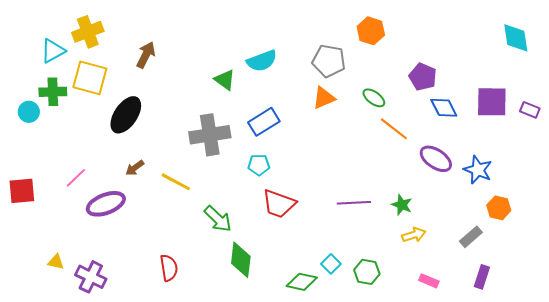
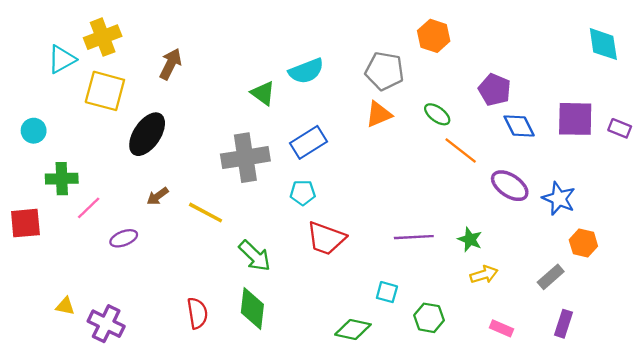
green cross: (53, 92) -> (62, 179), moved
purple ellipse: (106, 204) -> (124, 238), size x0.6
green diamond: (241, 260) -> (252, 308), moved
cyan square: (331, 264) -> (387, 292), moved, turned -30

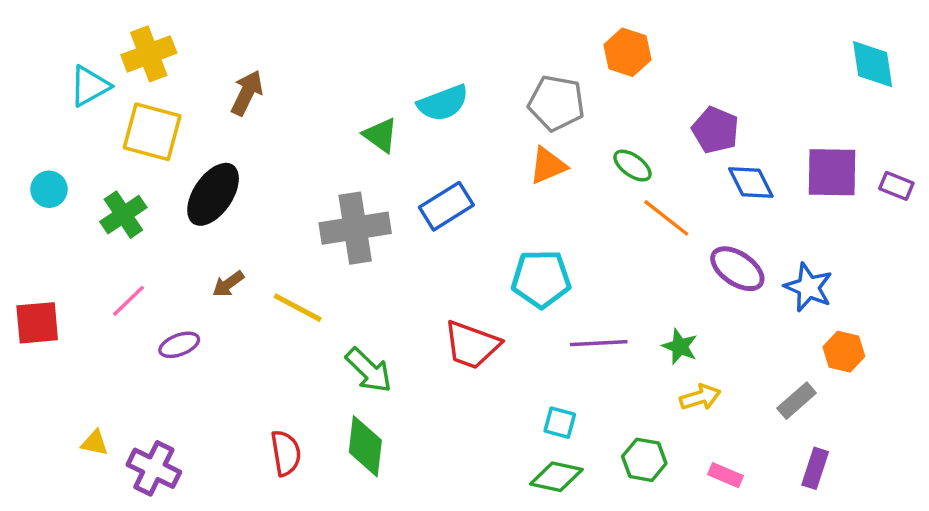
green cross: (62, 179) -> (123, 215), moved, turned -32
cyan pentagon: (303, 193) -> (541, 279), moved, size x1.6
green hexagon: (429, 318) -> (644, 460), moved
green diamond: (353, 330) -> (556, 477), moved

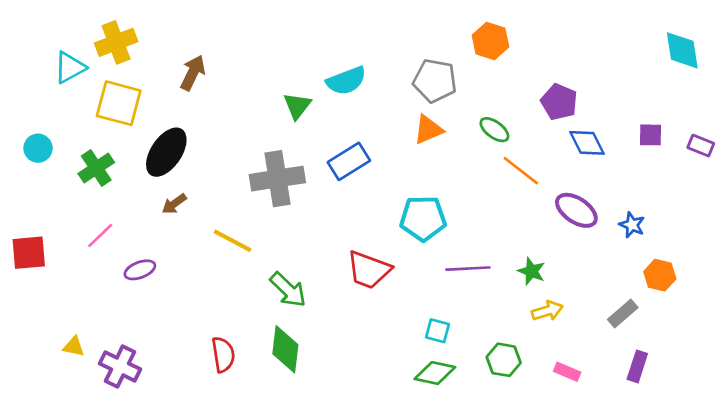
green triangle: (380, 135) -> (297, 106), turned 32
purple square: (832, 172) -> (651, 135), size x0.6
brown arrow: (228, 284) -> (174, 204), moved
blue star: (808, 287) -> (632, 225), size x0.7

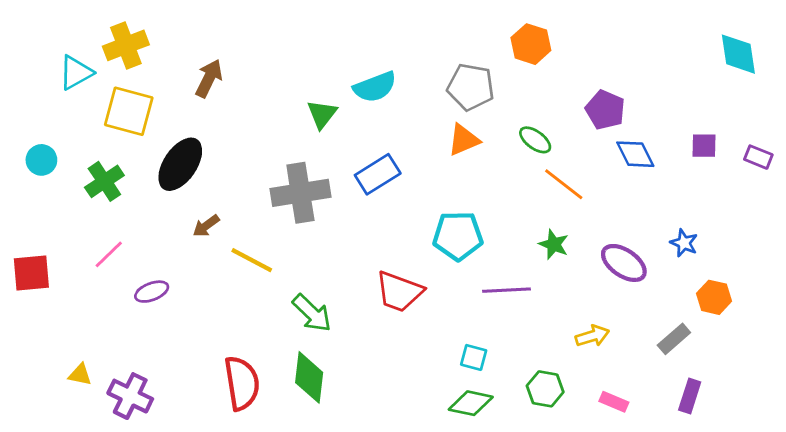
brown arrow: (174, 204) -> (206, 226), moved
purple ellipse: (576, 210) -> (624, 263), moved
green star: (531, 271) -> (554, 244), moved
red semicircle: (223, 355) -> (242, 383), size x1.4

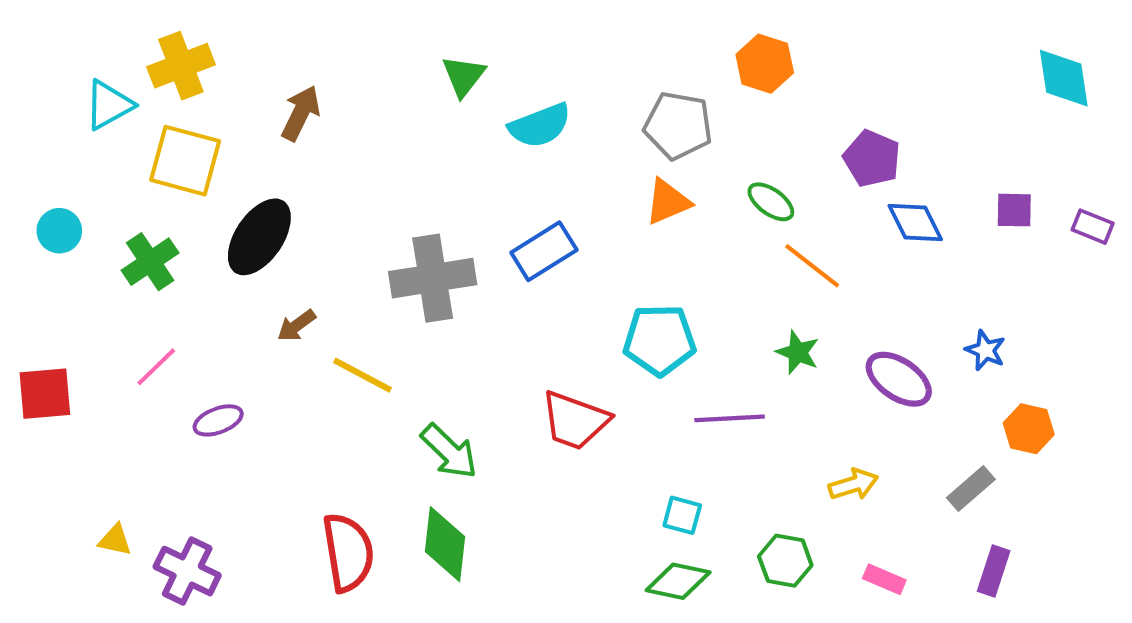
green triangle: (322, 114) -> (464, 76), moved

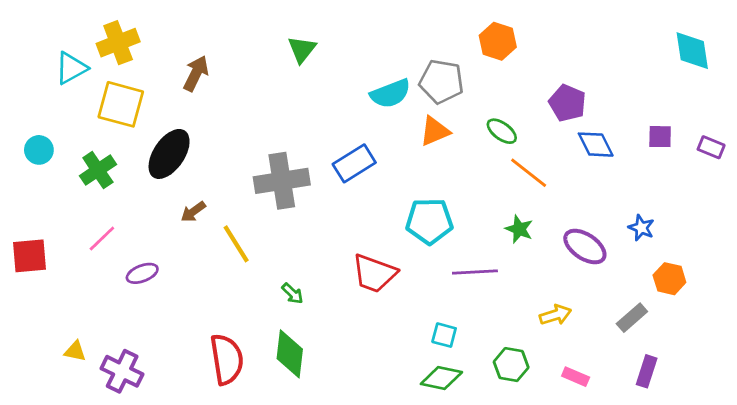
cyan semicircle: (540, 126) -> (390, 94), moved
yellow line: (362, 375) -> (236, 244), turned 30
green arrow: (449, 451) -> (292, 293), size x0.6

